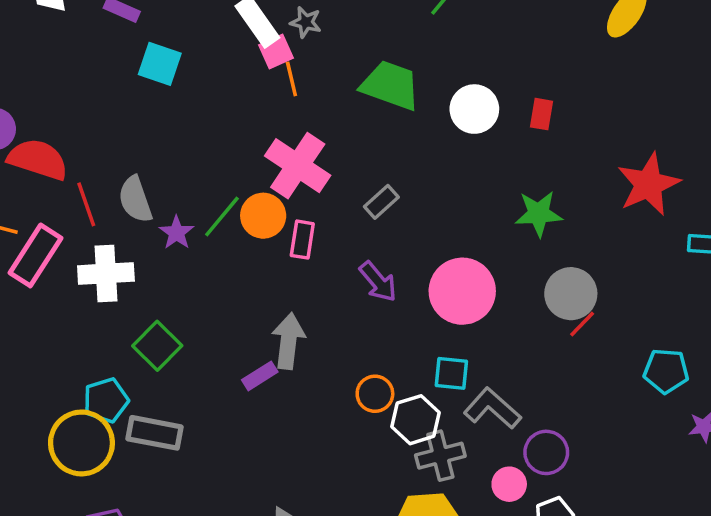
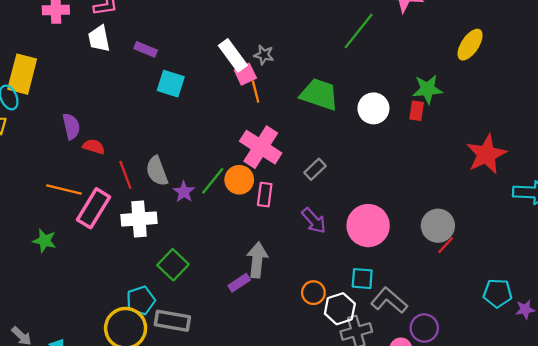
red semicircle: (38, 159) -> (94, 147), size x0.6
green star: (539, 214) -> (427, 89), moved
cyan pentagon: (666, 371) -> (498, 293), moved

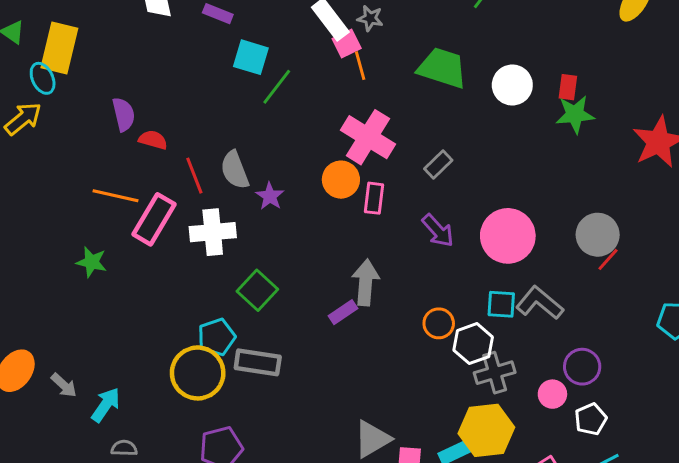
green star: (427, 89) -> (575, 114), moved
green line: (213, 181) -> (277, 87), moved
gray L-shape: (389, 300) -> (540, 303), moved

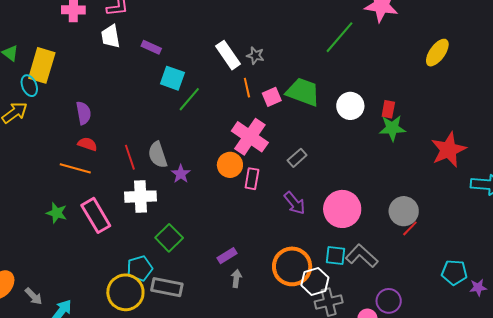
pink square: (347, 43) -> (272, 97), moved
red semicircle: (153, 140) -> (87, 144), moved
pink rectangle: (154, 219) -> (96, 215), moved, turned -64
gray arrow: (366, 282) -> (236, 278), moved, size x0.6
orange circle: (439, 323) -> (292, 266), size x1.8

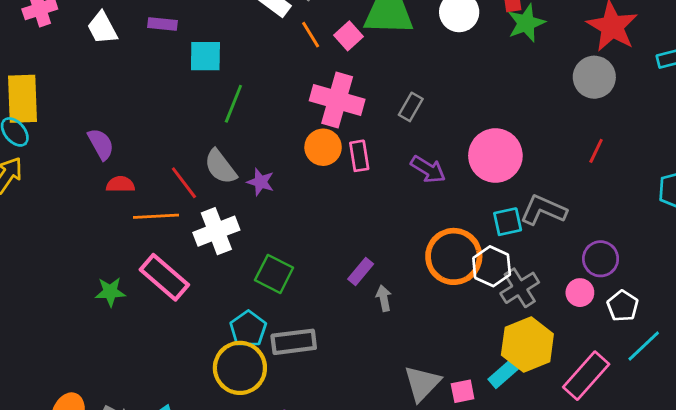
green line: (189, 99) -> (233, 104), moved
orange line: (75, 168) -> (156, 216), moved
gray circle: (404, 211) -> (594, 77), moved

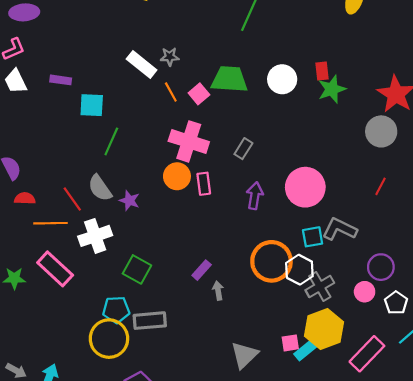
purple arrow: (428, 169) -> (255, 196), turned -115
cyan pentagon: (248, 329) -> (116, 310), turned 30
pink square: (463, 391) -> (290, 343), moved

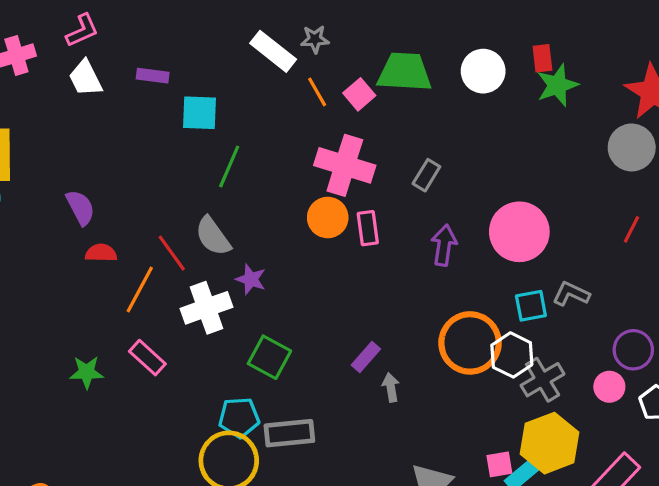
purple star: (129, 200) -> (251, 279), moved
orange line: (50, 223) -> (140, 290), turned -60
gray L-shape: (340, 229) -> (571, 294), size x0.7
pink rectangle: (55, 269) -> (147, 358), size x0.7

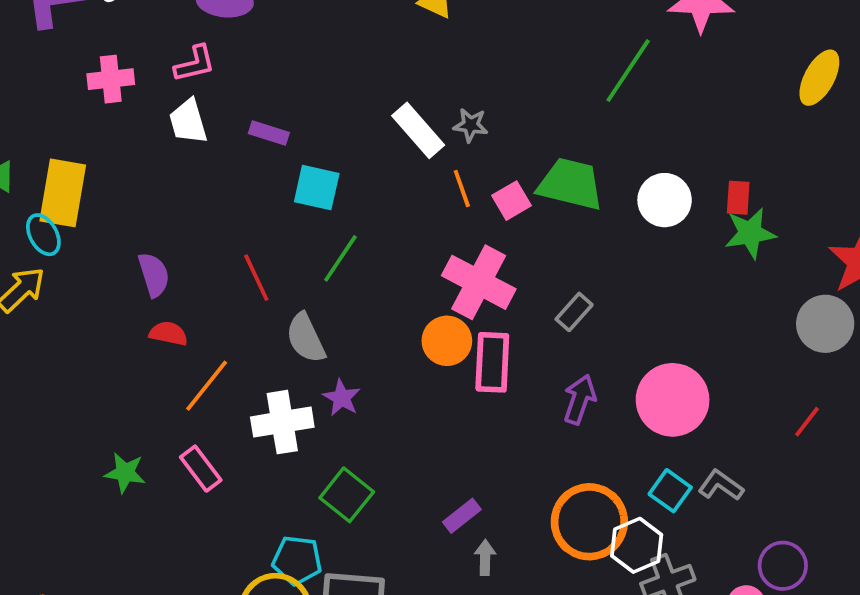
pink rectangle: (368, 228) -> (492, 362), size x1.4
red line: (172, 253) -> (256, 278), moved
cyan square: (531, 306) -> (670, 491), turned 36

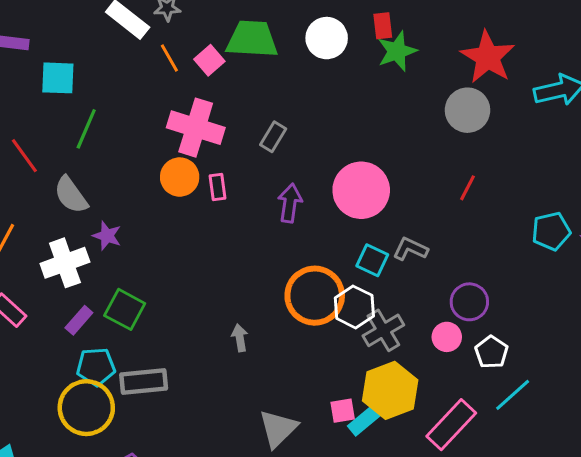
pink rectangle: (492, 362) -> (218, 187), size x0.6
purple rectangle: (462, 516) -> (79, 320), moved

